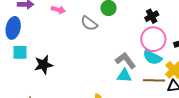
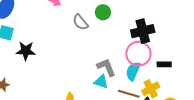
black cross: (152, 16) -> (143, 31), size x1.6
cyan semicircle: (152, 57) -> (133, 71), turned 72

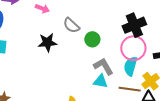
green circle: (103, 12) -> (92, 39), moved
black star: (26, 51) -> (47, 42), moved

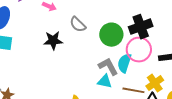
green circle: (92, 39) -> (111, 35), moved, size x1.5
cyan semicircle: (130, 66) -> (124, 63), moved

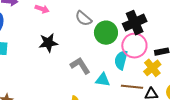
gray semicircle: (78, 24) -> (83, 18), moved
gray L-shape: (108, 66) -> (80, 66), moved
yellow cross: (155, 83) -> (152, 68), moved

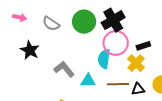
gray semicircle: (83, 18) -> (51, 24), moved
green circle: (106, 33) -> (84, 22), moved
black star: (48, 43) -> (30, 50), turned -30

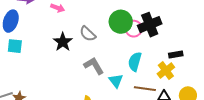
gray semicircle: (51, 24) -> (88, 34), moved
pink circle: (116, 43) -> (134, 29), moved, size x0.7
cyan triangle: (88, 81) -> (116, 81), turned 42

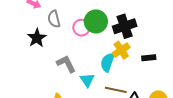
pink circle: (134, 29) -> (81, 28), moved
gray semicircle: (88, 34) -> (54, 19), moved, turned 30
yellow cross: (166, 71) -> (121, 50), moved

